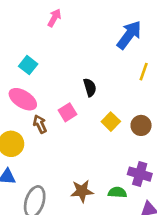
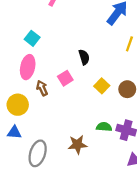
pink ellipse: (23, 99) -> (28, 67), turned 70
green semicircle: (117, 192) -> (104, 127), moved

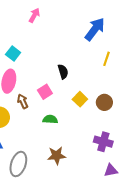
green semicircle: (104, 127) -> (50, 119), moved

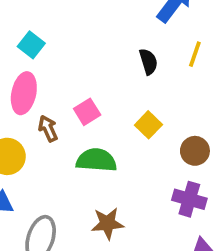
black semicircle: (63, 72) -> (148, 62), moved
brown circle: (104, 102) -> (195, 151), moved
green semicircle: (50, 119) -> (96, 160), size x1.5

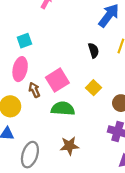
cyan square: (31, 45) -> (24, 41), turned 32
pink square: (87, 112) -> (57, 80), size x1.5

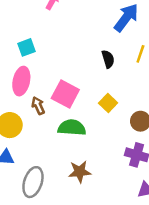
pink square: (57, 80) -> (65, 94), turned -30

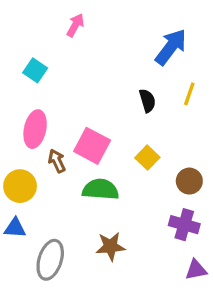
cyan square: (27, 47) -> (35, 70), moved, turned -36

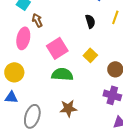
pink square: (92, 146) -> (57, 48), turned 30
brown arrow: (57, 161) -> (37, 20), moved

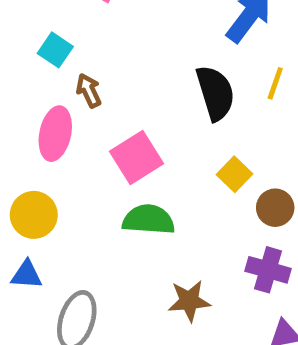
black semicircle: (90, 21) -> (215, 93), size x1.6
yellow square: (90, 55) -> (235, 174), moved
brown star: (68, 108) -> (189, 301), moved

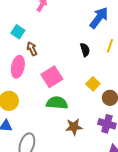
black semicircle: (215, 93) -> (85, 50), size x0.6
brown star: (189, 301) -> (74, 127), moved

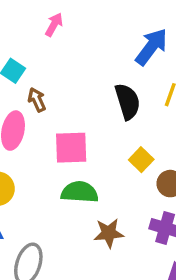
black semicircle: (85, 50) -> (128, 101), size x1.5
pink square: (52, 77) -> (71, 148), turned 30

